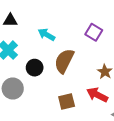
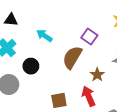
brown semicircle: (64, 61) -> (72, 57), moved
red arrow: (97, 95) -> (89, 96), turned 36

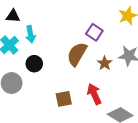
cyan arrow: (44, 36) -> (30, 34), moved, turned -133
brown star: (97, 75) -> (105, 63), moved

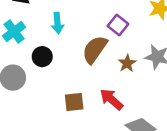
cyan arrow: (30, 34) -> (57, 23), moved
red arrow: (94, 94) -> (111, 99), turned -30

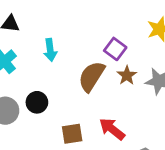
black circle: (42, 57) -> (37, 102), moved
brown star: (127, 63) -> (127, 75), moved

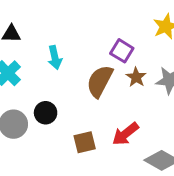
red arrow: (112, 129) -> (125, 134), turned -72

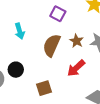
purple square: (122, 51) -> (58, 14), moved
red arrow: (125, 134) -> (76, 68), moved

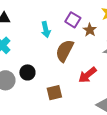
cyan arrow: (20, 31) -> (46, 30), moved
brown star: (77, 41) -> (90, 30), moved

